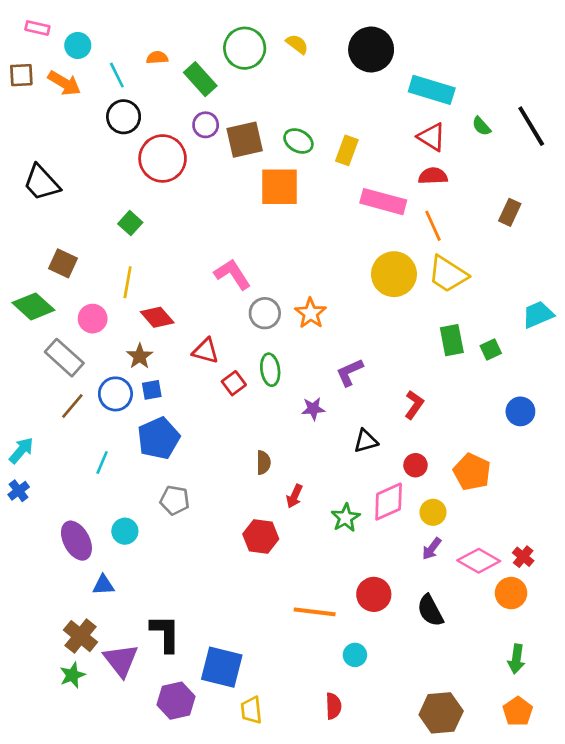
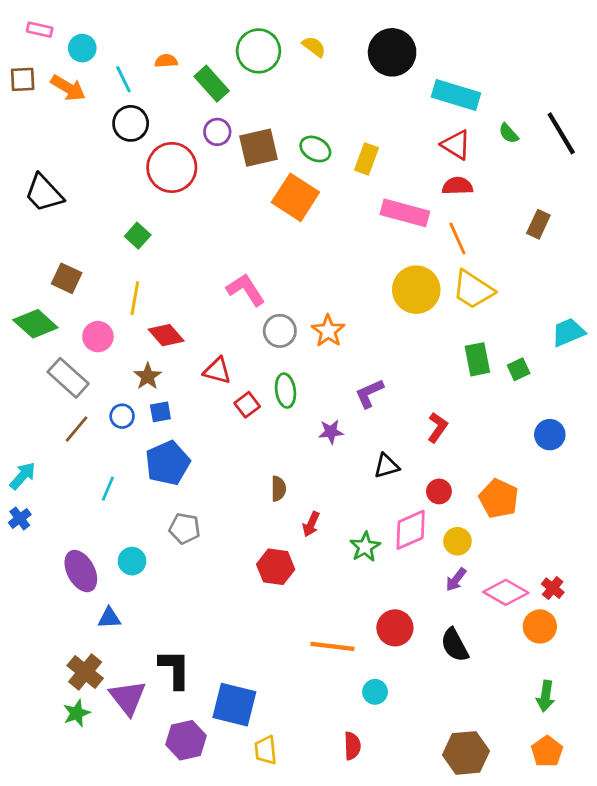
orange square: (280, 187) -> (295, 197), turned 33
blue circle: (115, 394) -> (122, 416), size x0.7

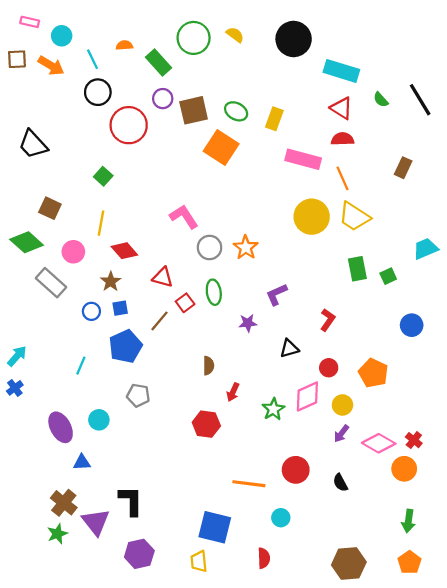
brown line: (77, 429) -> (160, 321), moved
black semicircle: (455, 645) -> (340, 483), size x0.7
blue square: (234, 705) -> (215, 527), moved

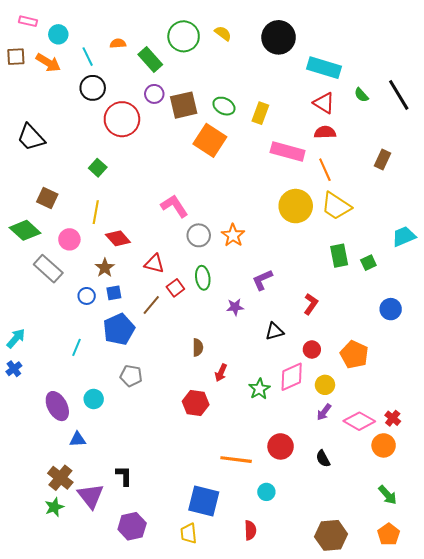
black L-shape: (131, 501) -> (124, 476), size x0.7
green arrow: (408, 521) -> (388, 495), turned -50

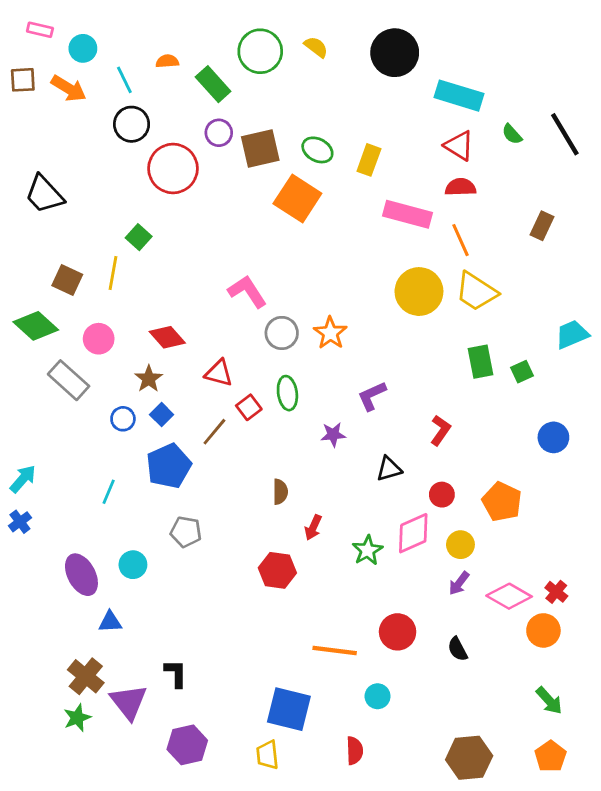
yellow line: (96, 212) -> (113, 273), moved
blue square: (114, 293) -> (162, 415), turned -35

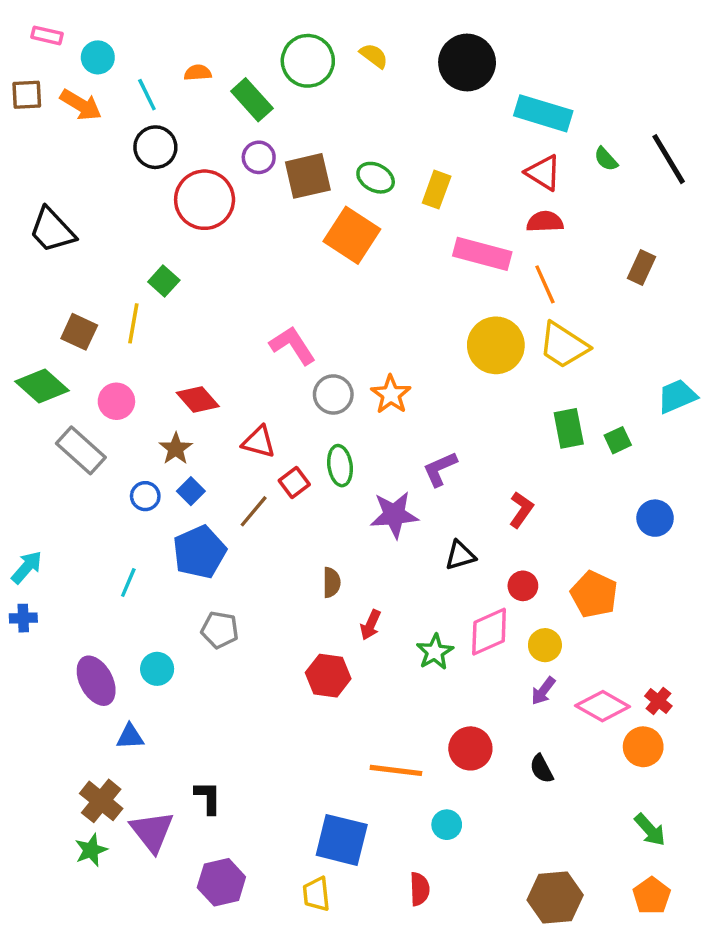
purple star: (333, 435) -> (394, 515), size x1.6
blue cross: (20, 522) -> (23, 618), turned 35

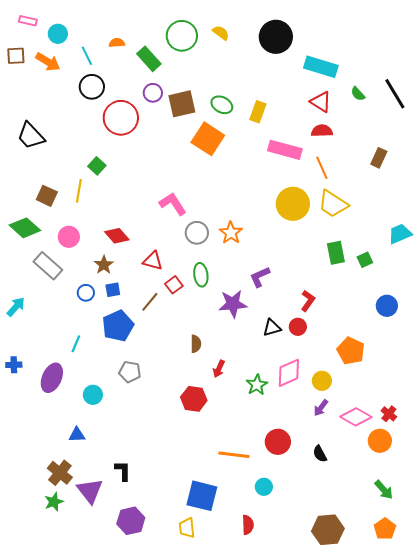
blue square: (191, 491) -> (113, 290), turned 35
cyan arrow: (27, 567) -> (16, 307), moved
red circle: (523, 586) -> (298, 327), moved
purple ellipse: (96, 681) -> (52, 378), moved, turned 52

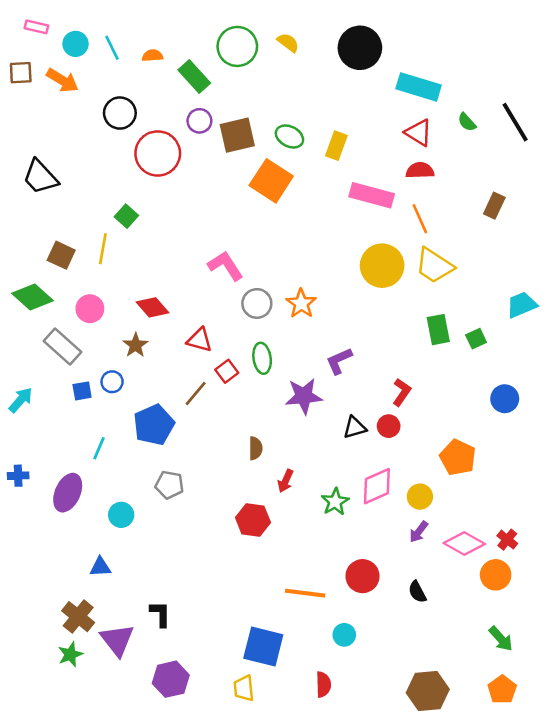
cyan line: (87, 56) -> (112, 48), moved
blue square: (113, 290) -> (82, 391), moved

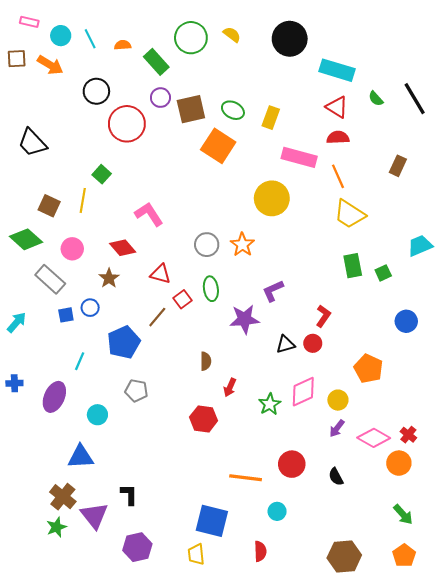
pink L-shape: (226, 266) -> (149, 214), moved
yellow circle: (382, 266) -> (272, 198), moved
blue triangle: (100, 567) -> (81, 457), size x1.5

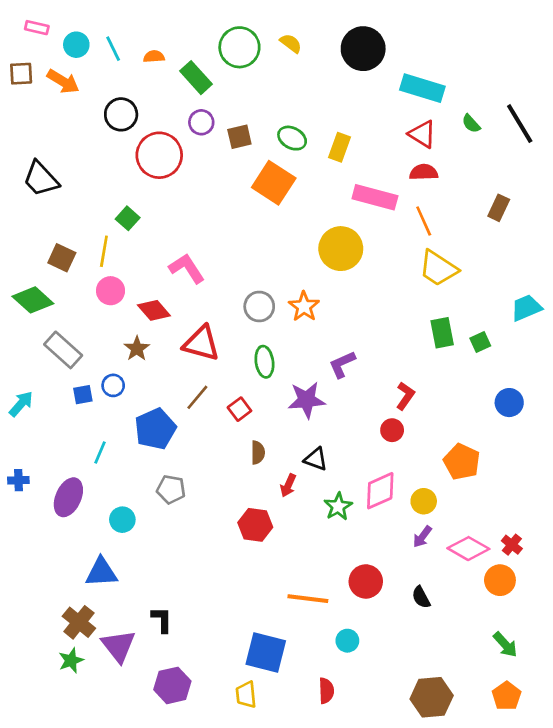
brown square: (191, 109) -> (239, 137), size x0.7
pink circle: (72, 249) -> (111, 291), moved
red triangle: (160, 274) -> (201, 343), size x1.4
red square: (183, 299) -> (239, 409), moved
black triangle: (285, 344) -> (316, 459), moved, turned 36

